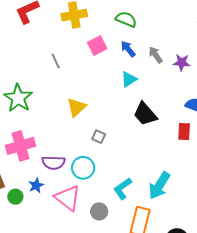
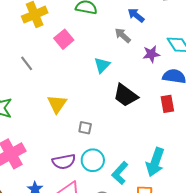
blue arrow: (128, 49) -> (136, 15), moved
purple star: (182, 62) -> (151, 54), moved
purple semicircle: (53, 163) -> (64, 162), moved
cyan circle: (83, 168) -> (93, 160), moved

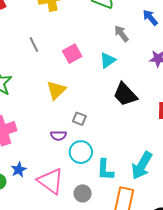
gray arrow: (123, 35) -> (121, 34), moved
pink square: (64, 39) -> (72, 54), moved
purple semicircle: (64, 162) -> (58, 136), moved, size x0.7
cyan L-shape: (120, 173) -> (105, 170), turned -50

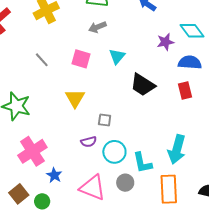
gray arrow: (121, 34) -> (97, 27), moved, turned -60
pink square: (72, 54) -> (81, 59), turned -30
blue star: (19, 170) -> (54, 175), moved
gray circle: (83, 193) -> (125, 183), moved

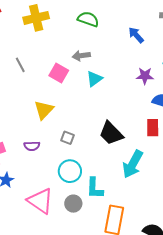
gray arrow: (97, 27) -> (81, 56), moved
black trapezoid: (143, 85) -> (111, 133), moved
purple semicircle: (89, 142) -> (32, 146), moved
cyan arrow: (177, 149) -> (133, 164), moved

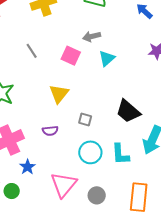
cyan L-shape: (95, 188) -> (120, 154), moved
pink triangle: (40, 201) -> (64, 185), turned 40
gray circle: (73, 204) -> (97, 195), moved

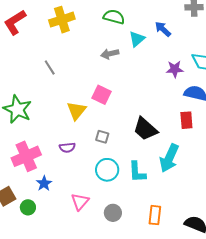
pink square: (71, 56) -> (102, 95), moved
cyan triangle: (107, 58) -> (137, 39), moved
pink triangle: (64, 185) -> (80, 202), size x0.7
orange rectangle: (139, 197) -> (155, 215), size x0.7

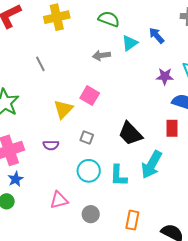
blue star: (44, 183) -> (16, 179), moved
pink triangle: (80, 202) -> (59, 200), turned 30

